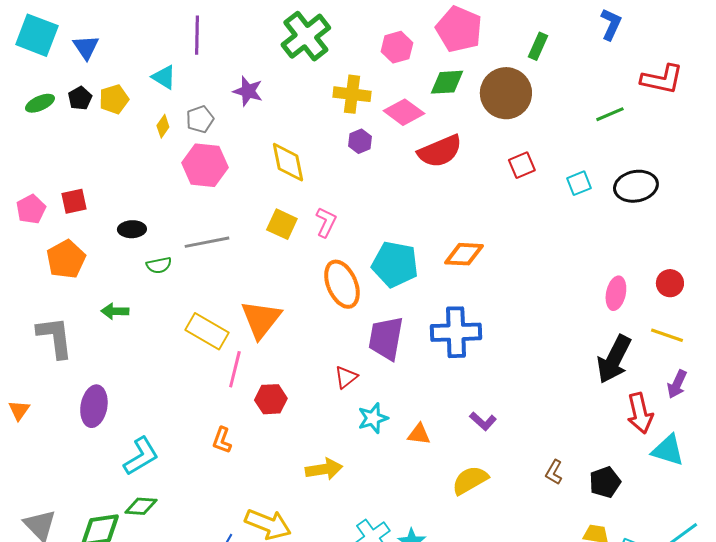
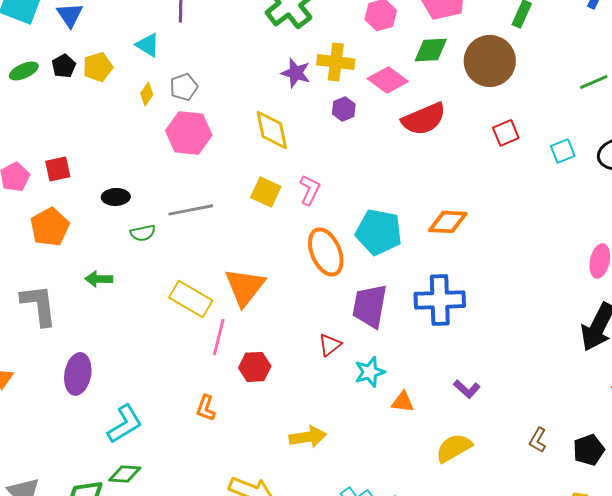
purple star: (248, 91) -> (296, 73), moved
cyan star: (373, 418) -> (370, 372), moved

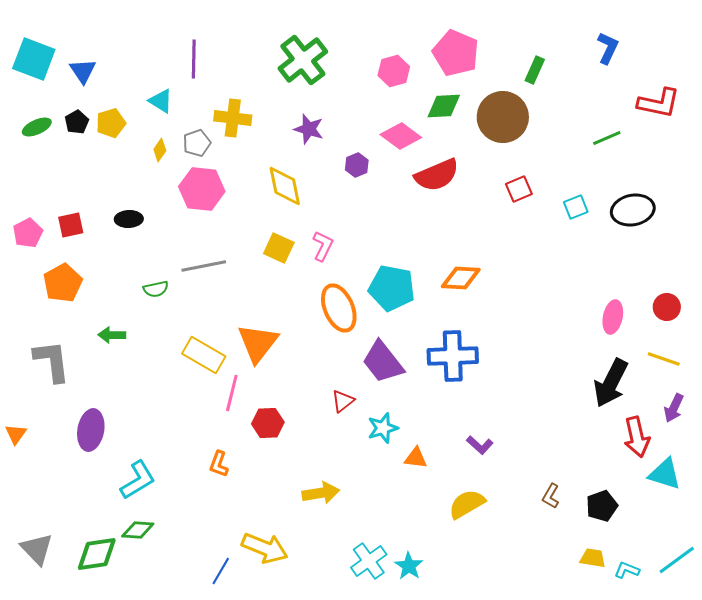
yellow cross: (336, 62) -> (233, 118), moved
black ellipse: (116, 197) -> (129, 219), moved
purple trapezoid: (370, 306) -> (383, 362), turned -48

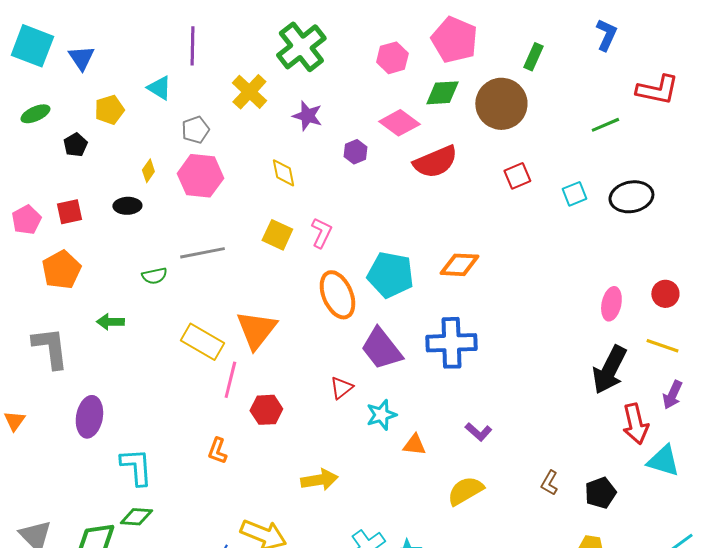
yellow cross: (233, 118) -> (249, 92), moved, turned 36
black pentagon: (77, 122) -> (75, 145), moved
yellow diamond: (160, 150) -> (148, 171), moved
yellow diamond: (285, 186) -> (283, 173), size x0.7
cyan L-shape: (138, 480) -> (136, 467), turned -63

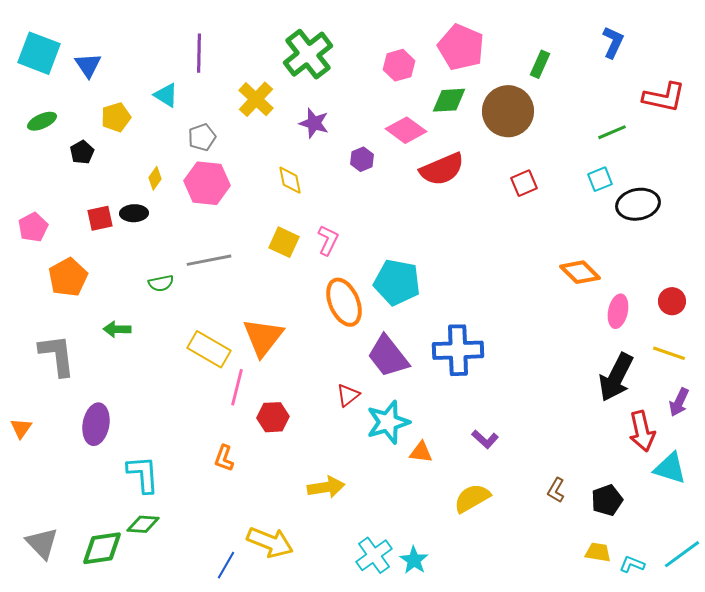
cyan square: (574, 194) -> (600, 179), moved
red square: (69, 212) -> (100, 218), moved
orange diamond: (459, 265) -> (580, 272), moved, turned 42
cyan star: (381, 415) -> (388, 422), size x1.4

